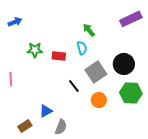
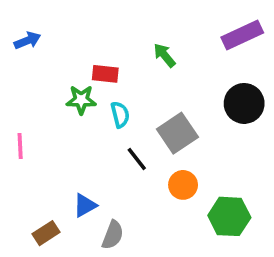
cyan semicircle: (82, 48) -> (120, 115), moved
green star: (35, 50) -> (81, 100), moved
red rectangle: (59, 56) -> (105, 74), moved
black circle: (124, 64) -> (244, 103), moved
green hexagon: (131, 93) -> (229, 216), moved

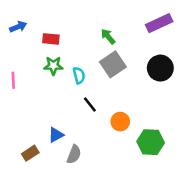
red rectangle: (105, 74) -> (51, 39), moved
gray square: (177, 133) -> (113, 64), moved
pink line: (20, 146) -> (13, 80), moved

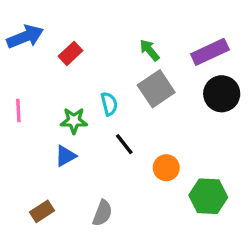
purple rectangle: (159, 23) -> (210, 52), moved
blue arrow: (18, 27) -> (25, 37), size x1.5
red rectangle: (51, 39) -> (71, 53), turned -49
green star: (53, 66) -> (74, 121), moved
blue triangle: (56, 135) -> (65, 156), moved

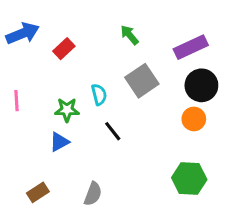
green arrow: (149, 50) -> (130, 35), moved
orange circle: (166, 168) -> (194, 119), moved

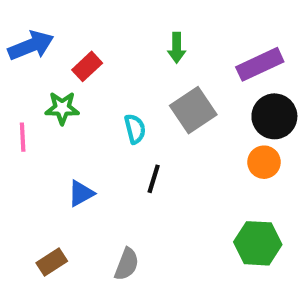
green arrow: (130, 35) -> (177, 48), turned -140
green star: (67, 110) -> (62, 108), moved
black line: (113, 131) -> (154, 179), turned 55

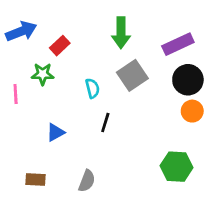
green arrow: (177, 48) -> (121, 33), size x1.5
orange circle: (264, 162) -> (192, 111), moved
brown rectangle: (52, 262) -> (36, 179), turned 36

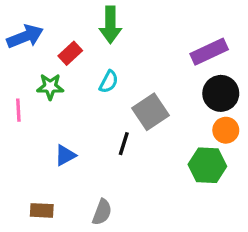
green arrow: (121, 33) -> (110, 25), moved
gray square: (132, 75) -> (151, 112), moved
cyan semicircle: (92, 88) -> (109, 82), moved, turned 42
green hexagon: (177, 167) -> (207, 165), moved

